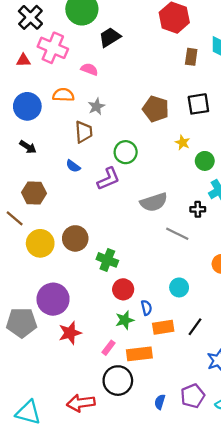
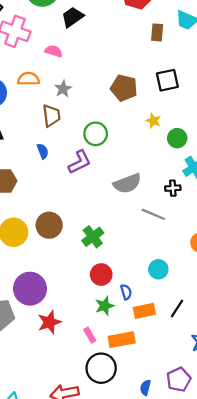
blue semicircle: (73, 166) -> (43, 151), turned -144
green cross: (107, 260) -> (93, 237), moved, turned 35
pink rectangle: (109, 348) -> (90, 335), turned -64

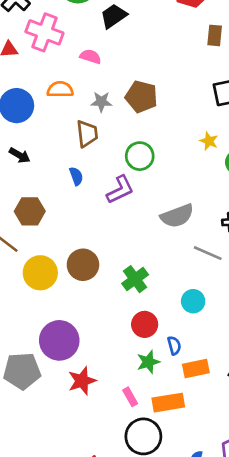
brown pentagon: (124, 88) -> (141, 97), moved
gray star: (63, 89) -> (101, 102), turned 30
cyan circle: (158, 269) -> (193, 301), moved

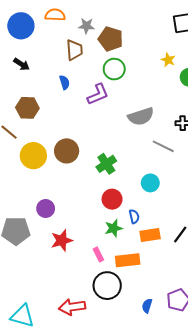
brown pentagon: (141, 97) -> (111, 39), moved
purple circle: (59, 340) -> (46, 208), size x0.6

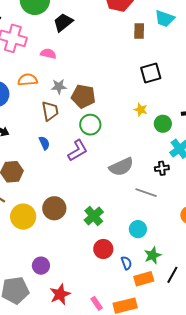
green star: (114, 228) -> (153, 255), moved

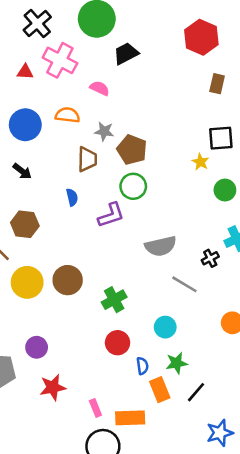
yellow star: (141, 110) -> (200, 162), moved
green circle: (163, 124) -> (225, 190), moved
black cross: (162, 168) -> (210, 258), turned -32
orange rectangle: (144, 279) -> (160, 390), turned 72

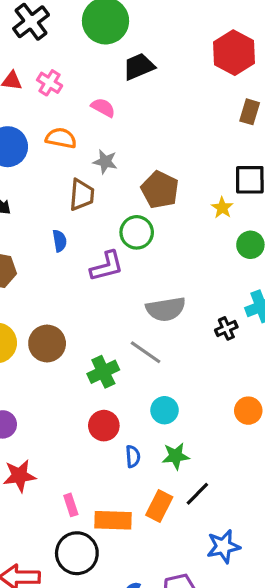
pink cross: (60, 60) -> (50, 83), moved, size x0.6
brown pentagon: (132, 150) -> (160, 190), moved
gray line: (184, 284) -> (146, 352), moved
orange rectangle: (160, 390) -> (159, 506), moved, turned 45

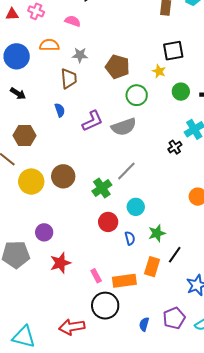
green circle: (137, 232) -> (137, 95), moved
gray semicircle: (166, 309) -> (124, 127), moved
gray line: (146, 352) -> (126, 171), turned -70
cyan circle: (164, 410) -> (136, 207), moved

